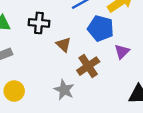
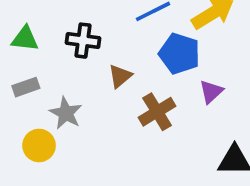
brown triangle: (64, 44) -> (120, 76), turned 35
gray star: (64, 90) -> (66, 113), moved

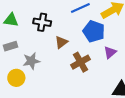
gray star: (66, 113) -> (31, 61), turned 30

